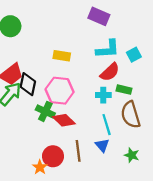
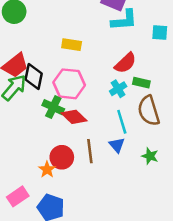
cyan L-shape: (108, 49) -> (124, 20), moved
cyan square: (134, 55) -> (160, 32), moved, turned 32
cyan cross: (103, 95) -> (118, 89), turned -32

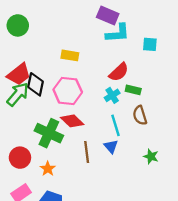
green cross: (53, 107) -> (49, 133), moved, size x1.4
brown semicircle: (149, 111) -> (140, 115), size x0.7
green star: (150, 156) -> (151, 156), moved
red circle: (62, 157) -> (20, 158), moved

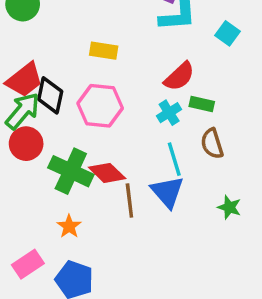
cyan square: (150, 44) -> (228, 33), turned 32
red diamond: (72, 121) -> (107, 173), moved
blue triangle: (111, 146) -> (167, 192), size x1.5
red circle: (20, 158) -> (26, 144), moved

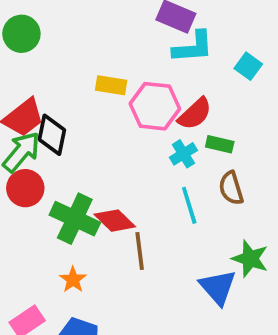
pink hexagon: (100, 106) -> (155, 106), moved
blue triangle: (167, 192) -> (218, 287), moved
green star: (229, 207) -> (250, 259), size x1.4

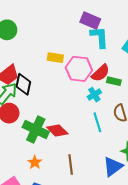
cyan L-shape: (193, 47) -> (99, 37), turned -90
green rectangle: (220, 144) -> (114, 81), moved
brown line: (140, 251) -> (71, 164), moved
blue triangle: (218, 287) -> (113, 167), turned 35

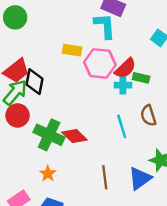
cyan L-shape: (99, 37) -> (105, 26), moved
cyan cross: (94, 95) -> (123, 85), moved, turned 32
brown line: (71, 164) -> (105, 177), moved

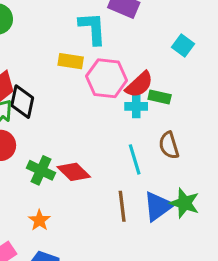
cyan L-shape: (105, 26) -> (92, 28), moved
green cross: (49, 135) -> (41, 170), size x0.7
brown line: (105, 177) -> (122, 206), moved
blue triangle: (140, 178) -> (158, 206), moved

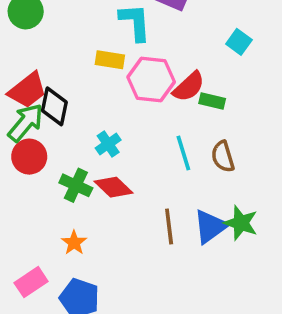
cyan cross: (136, 106) -> (108, 144), moved, turned -35
cyan line: (135, 159) -> (183, 153), moved

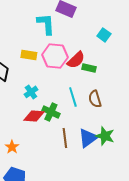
yellow rectangle: (110, 60) -> (29, 55), moved
green cross: (76, 185) -> (51, 112), moved
red diamond: (113, 187) -> (34, 116), turned -40

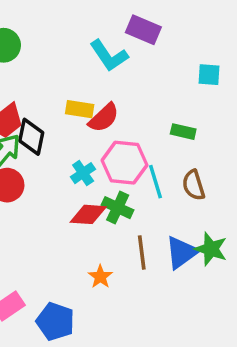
cyan L-shape: (46, 24) -> (109, 56), turned 150
cyan square: (104, 35) -> (209, 75), turned -32
pink hexagon: (55, 56) -> (124, 163), moved
red semicircle: (76, 60) -> (104, 118), moved
orange star: (12, 147) -> (100, 277), moved

